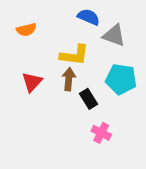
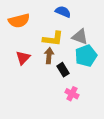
orange semicircle: (26, 30) -> (19, 21), size x1.5
gray triangle: (114, 35) -> (80, 37), moved
cyan pentagon: (121, 79) -> (86, 56), turned -30

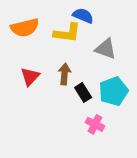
yellow L-shape: (53, 39) -> (67, 33), moved
cyan pentagon: (86, 56) -> (114, 91), moved

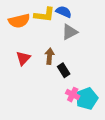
yellow L-shape: (67, 33) -> (44, 15), moved
gray triangle: (106, 49) -> (70, 32), moved, turned -48
cyan pentagon: (114, 91) -> (87, 99), moved

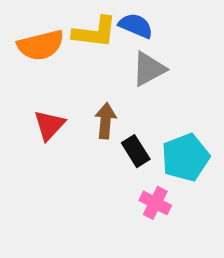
cyan pentagon: (87, 99) -> (185, 158), moved

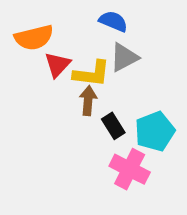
yellow L-shape: (95, 32) -> (92, 74), moved
red triangle: (49, 125) -> (57, 65), moved
pink cross: (155, 203) -> (130, 169), size x1.5

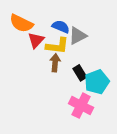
blue semicircle: (113, 21) -> (61, 27), moved
orange semicircle: (34, 38) -> (21, 23), turned 40
black rectangle: (113, 126) -> (80, 73), moved

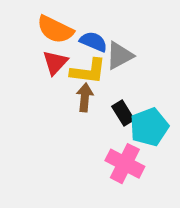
orange semicircle: (21, 23) -> (55, 29), moved

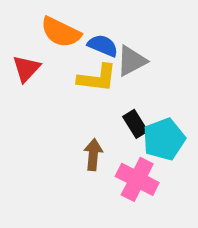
red triangle: (55, 63) -> (26, 68), moved
brown arrow: (85, 97) -> (93, 155), moved

